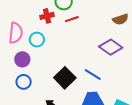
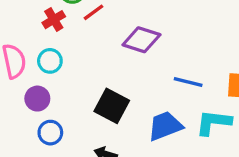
purple diamond: (111, 47) -> (141, 40), moved
blue line: (93, 74) -> (188, 82), moved

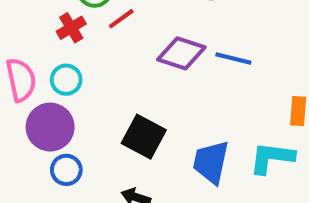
blue line: (188, 82) -> (233, 59), moved
purple circle: (37, 99) -> (50, 127), size x1.5
blue trapezoid: (165, 126) -> (211, 162), turned -57

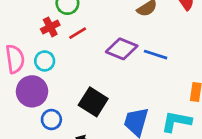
red line: (121, 19) -> (78, 33), moved
blue circle: (66, 170) -> (51, 120), moved

